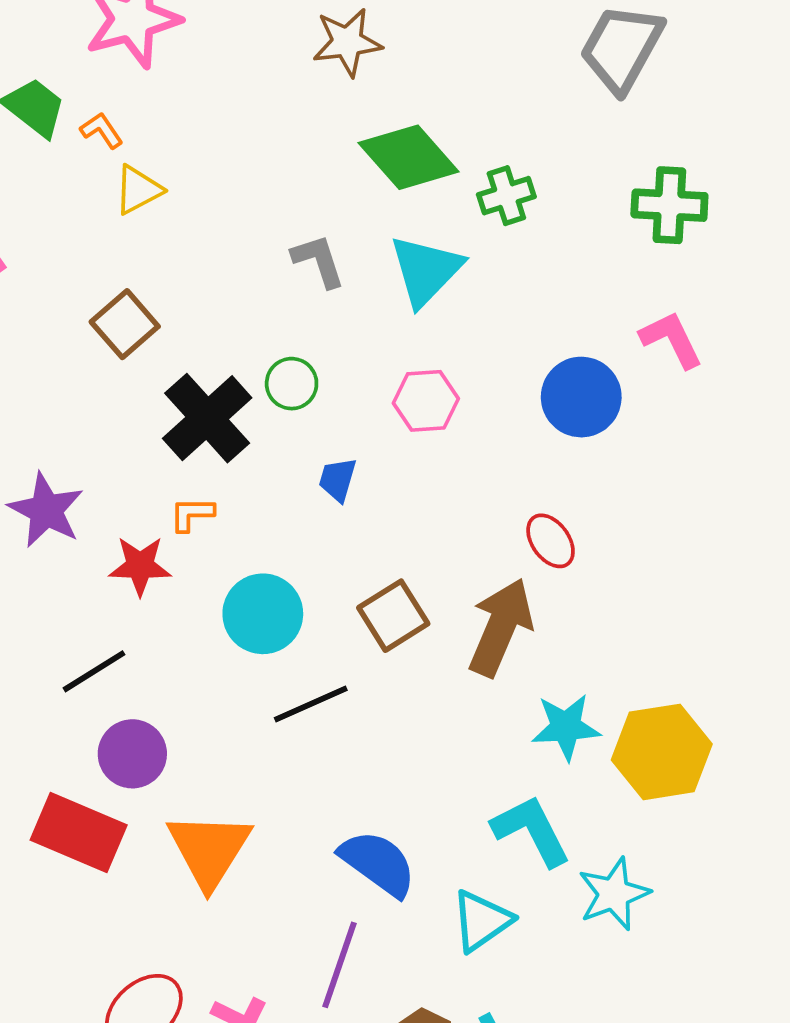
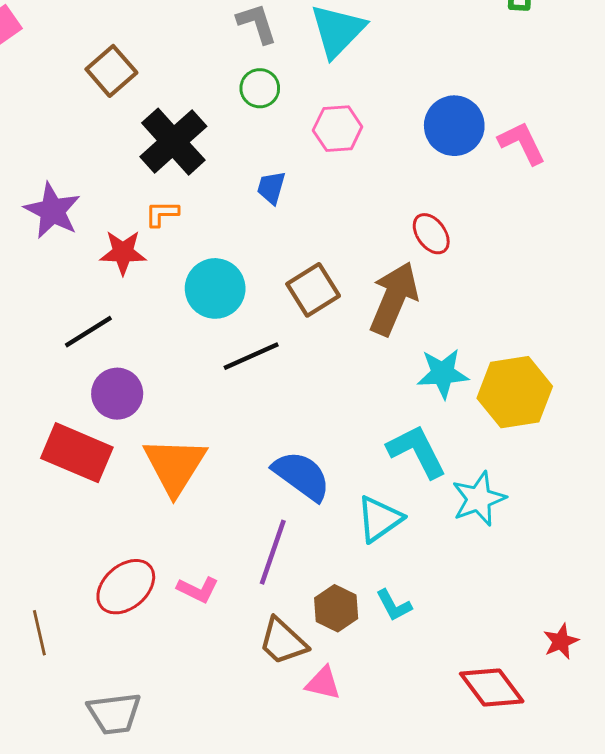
pink L-shape: (671, 339) -> (522, 143), moved
green circle: (292, 384) -> (260, 88), moved

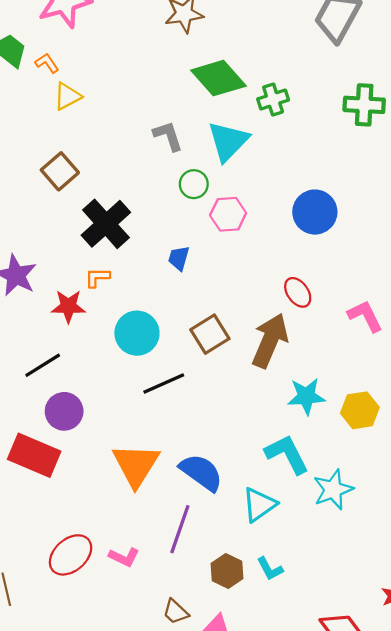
green circle: (260, 88) -> (194, 184), moved
pink L-shape: (522, 143) -> (365, 316), moved
yellow hexagon: (515, 392) -> (360, 410), size x0.7
orange triangle: (175, 466) -> (136, 465), moved
brown trapezoid: (283, 641) -> (176, 612), moved, size x0.7

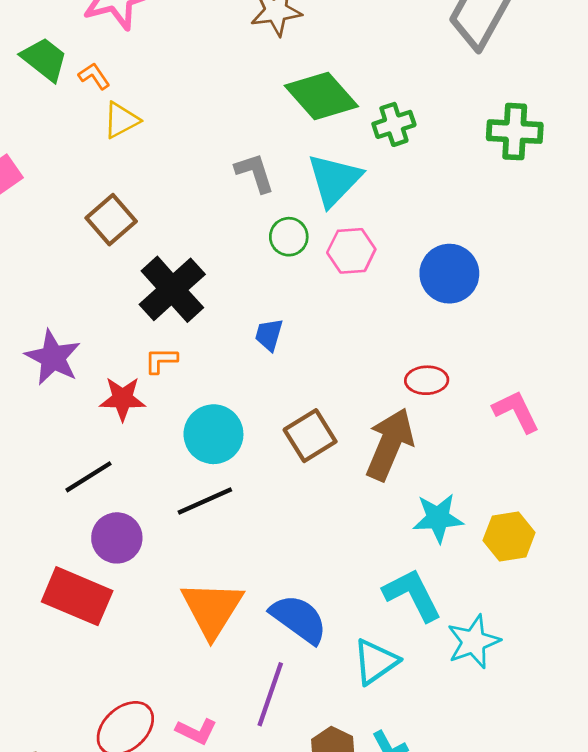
pink hexagon: (228, 214) -> (351, 251), moved
red ellipse: (298, 292) -> (427, 380), turned -56
black line: (164, 383) -> (205, 501), moved

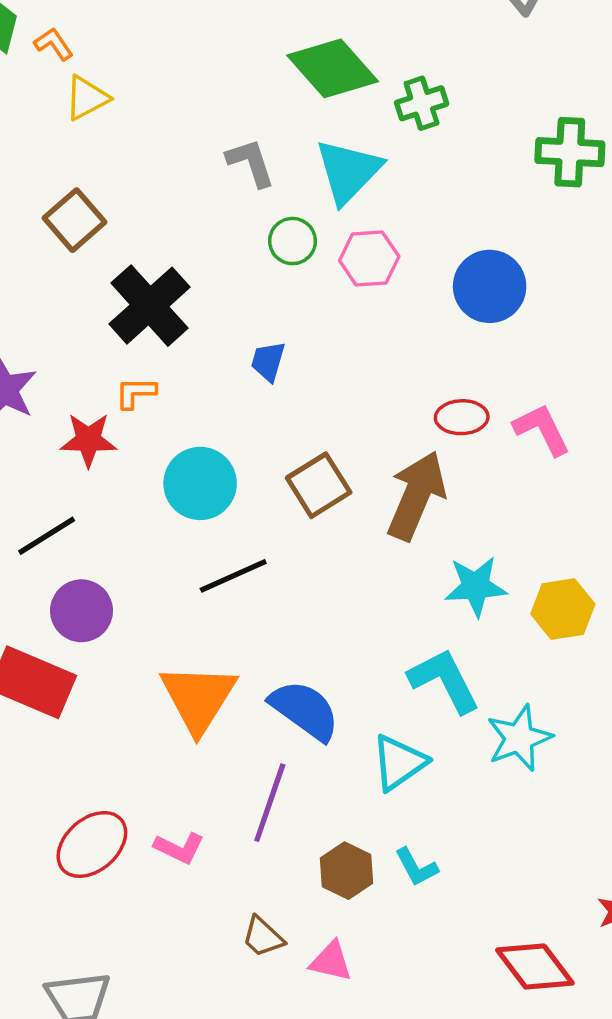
green cross: (515, 132) -> (570, 152), moved
pink L-shape: (516, 411) -> (542, 429), moved
black line: (205, 501) -> (233, 576), moved

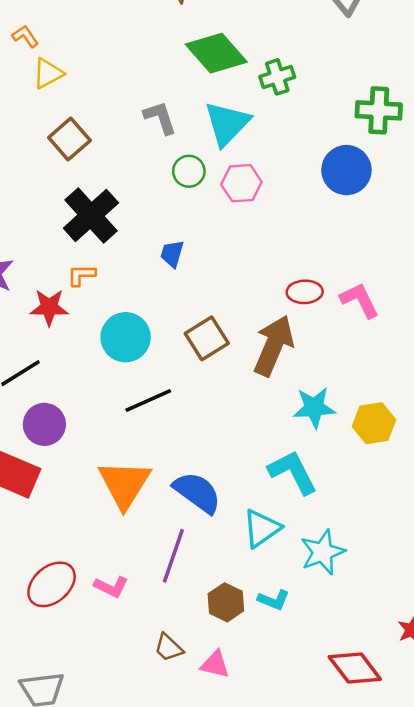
brown square: (75, 220) -> (69, 139), moved
blue circle: (490, 286) -> (346, 170), moved
cyan star: (519, 738) -> (323, 552), moved
cyan L-shape: (416, 867) -> (274, 600), turned -40

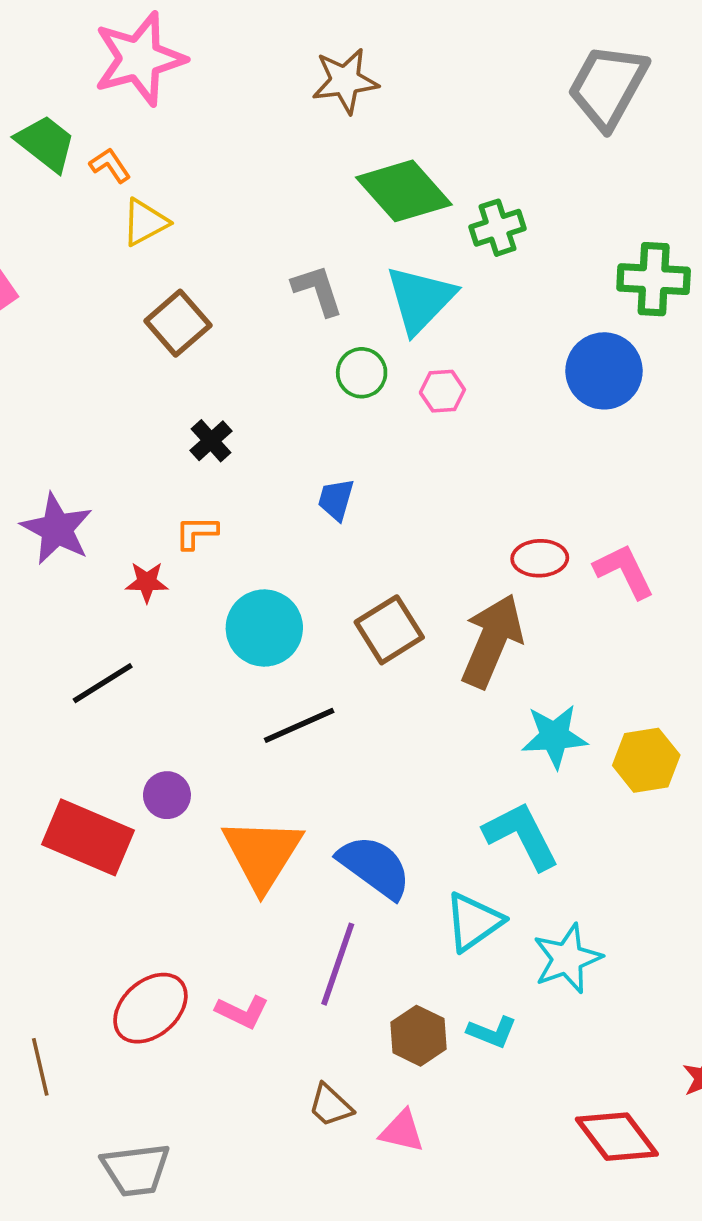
pink hexagon: (241, 183) -> (442, 391), size x0.7
black cross: (91, 215) -> (211, 441), size x0.5
red star: (49, 307) -> (147, 582), size x0.7
purple circle: (44, 424) -> (167, 795), moved, size x0.7

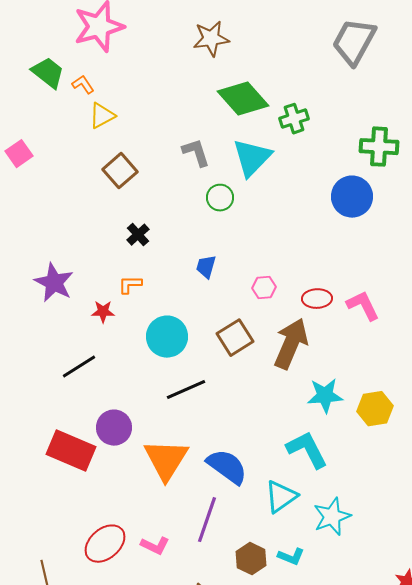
pink hexagon: (442, 391) -> (264, 288), moved
purple circle: (167, 795) -> (114, 428), size x1.4

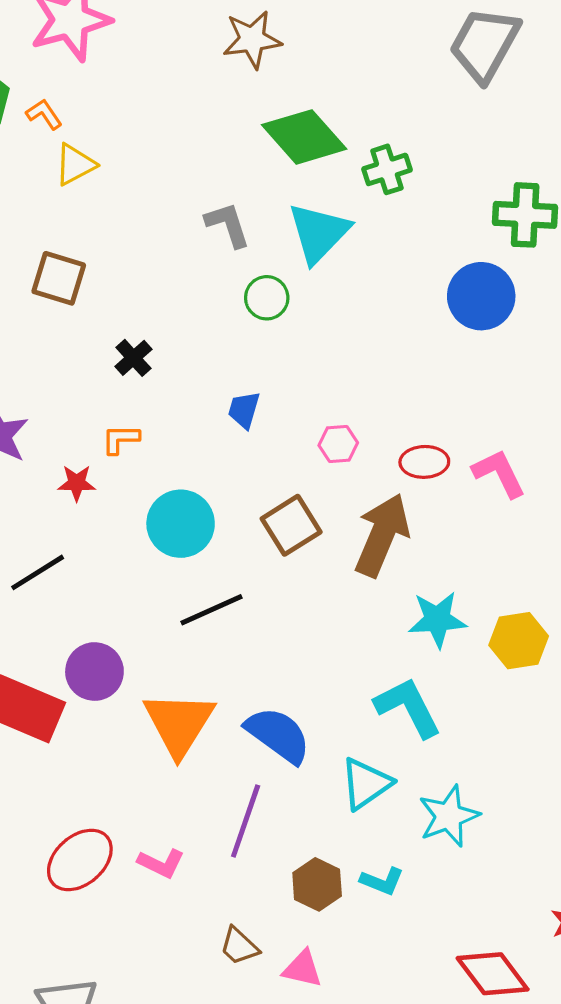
brown square: (120, 171) -> (59, 278), moved, turned -32

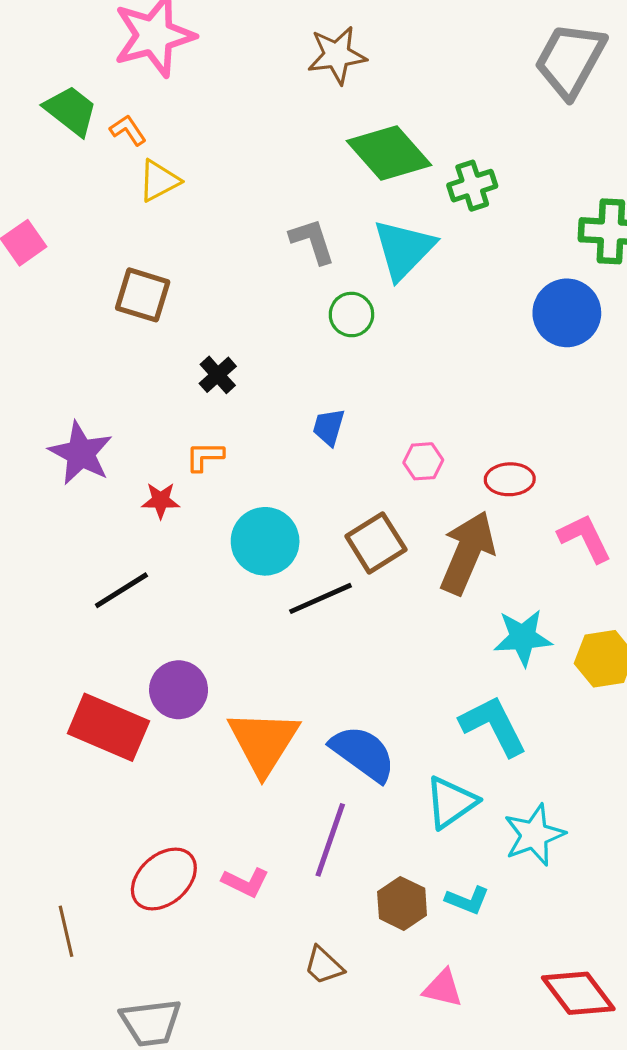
pink L-shape: (499, 473) -> (585, 538), moved
black line: (211, 610) -> (320, 598), moved
pink triangle: (302, 969) -> (443, 988), moved

